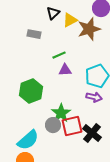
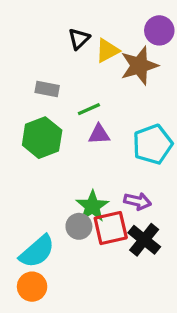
gray rectangle: (34, 34) -> (47, 89), moved
green hexagon: (31, 91) -> (42, 138), moved
purple arrow: (94, 97) -> (138, 201), moved

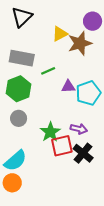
black triangle: (79, 39) -> (22, 17), moved, size x1.5
gray rectangle: (47, 89) -> (22, 58), size x1.6
purple triangle: (99, 134) -> (68, 87), moved
gray circle: (79, 226) -> (19, 118), moved

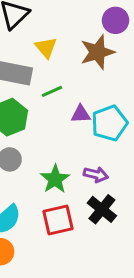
yellow triangle: (60, 34) -> (46, 48), moved, turned -42
red square: (62, 146) -> (58, 220), moved

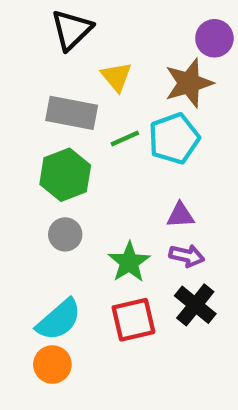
purple triangle: (81, 114) -> (180, 215), moved
cyan pentagon: (109, 123) -> (174, 138), moved

